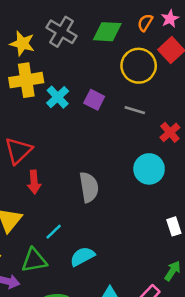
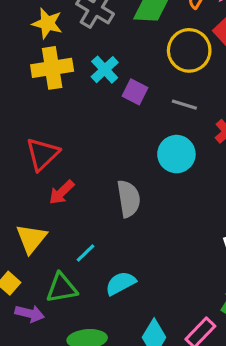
cyan cross: (58, 97) -> (105, 70), moved
cyan circle: (149, 169) -> (176, 154), moved
red arrow: (34, 182) -> (62, 192), turned 50

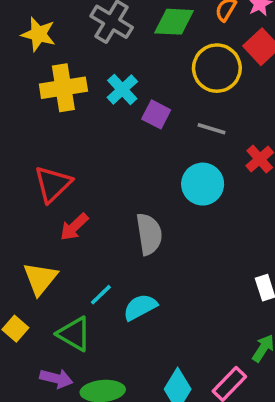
yellow star: (47, 23) -> (38, 34), moved
cyan semicircle: (121, 283) -> (140, 307), moved
green triangle: (62, 288) -> (74, 334), turned 40
purple arrow: (30, 314) -> (56, 379), moved

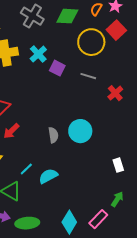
cyan circle: (203, 184) -> (80, 131), moved
gray semicircle: (149, 234) -> (53, 135), size x0.7

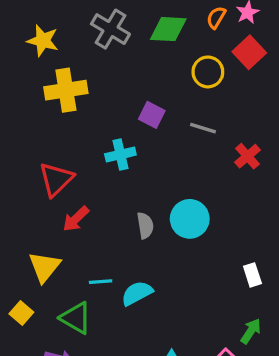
yellow circle: (91, 42) -> (208, 72), size x0.7
cyan cross: (38, 54) -> (120, 154), moved, turned 30
cyan line: (26, 169) -> (101, 282), turned 40

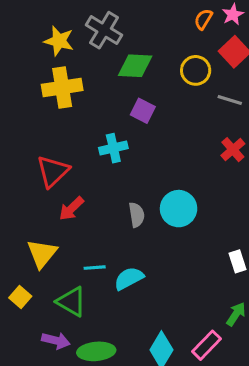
green diamond: (168, 29) -> (135, 66), moved
yellow star: (43, 41) -> (59, 41), moved
gray line: (203, 128) -> (230, 100), moved

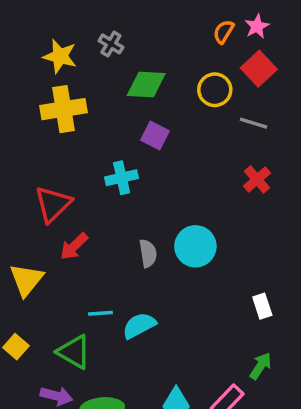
gray cross: (104, 30) -> (111, 44), size x0.6
yellow triangle: (42, 254) -> (27, 280), moved

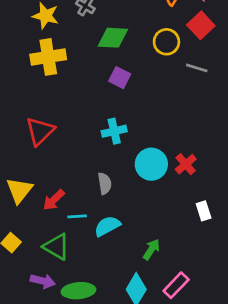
cyan cross: (122, 178) -> (114, 131), moved
red cross: (257, 179) -> (186, 164), moved
red arrow: (74, 246) -> (54, 200), moved
gray semicircle: (148, 253) -> (105, 183), moved
green arrow: (261, 366) -> (151, 249), moved

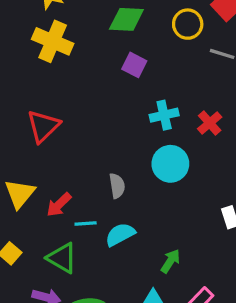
yellow cross: (48, 57) -> (53, 41), turned 32
cyan cross: (114, 131) -> (164, 115), moved
red cross: (186, 164) -> (210, 123), moved

